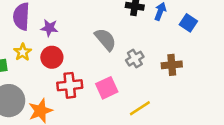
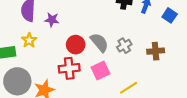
gray semicircle: (105, 39) -> (99, 42), moved
red circle: (52, 57) -> (76, 45), moved

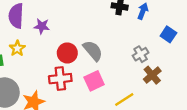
blue square: (170, 15) -> (168, 34), moved
gray cross: (124, 46) -> (141, 54), moved
brown cross: (156, 51) -> (152, 75), moved, turned -35

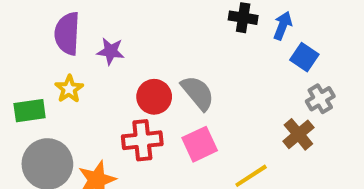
blue square: (168, 34) -> (304, 57), moved
gray cross: (141, 54) -> (320, 99), moved

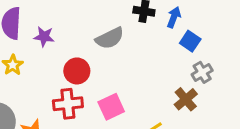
gray semicircle: (198, 93) -> (110, 38), moved, turned 104

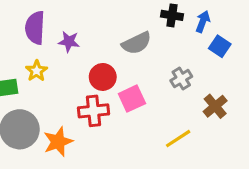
gray cross: (202, 72) -> (181, 79), moved
pink square: (111, 107) -> (132, 99), moved

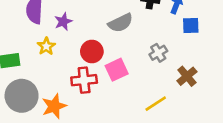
purple star: (69, 42) -> (63, 22), turned -30
blue square: (220, 46) -> (191, 25), turned -36
yellow star: (37, 71) -> (46, 46), moved

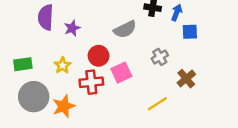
yellow star: (46, 46) -> (62, 65), moved

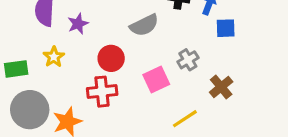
yellow star: (62, 65) -> (54, 57), moved
pink square: (121, 73) -> (156, 79), moved

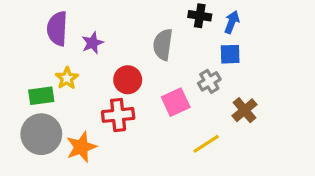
gray semicircle: (144, 25) -> (163, 45), turned 124
blue square: (226, 28) -> (230, 54), moved
green rectangle: (16, 69) -> (41, 96), moved

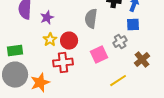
yellow star: (67, 78) -> (50, 40), moved

